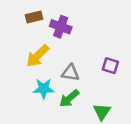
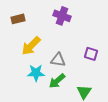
brown rectangle: (34, 17) -> (18, 19), moved
purple cross: (61, 27) -> (62, 16), moved

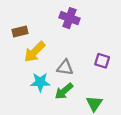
brown rectangle: (18, 19) -> (20, 32), moved

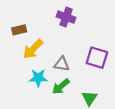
purple square: (102, 61) -> (97, 58), size x1.5

